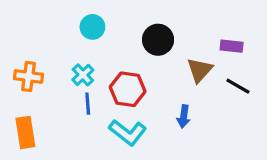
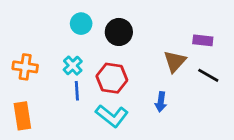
black circle: (158, 40) -> (119, 32), moved

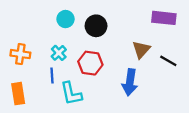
purple rectangle: (203, 40) -> (164, 18), moved, size x1.5
blue line: (77, 91) -> (52, 75), moved
blue arrow: (161, 102) -> (130, 82), size x1.6
cyan L-shape: (112, 116) -> (71, 94), moved, turned 40

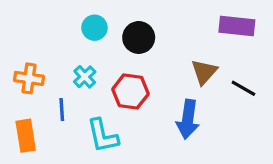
blue line: (52, 75) -> (62, 110), moved

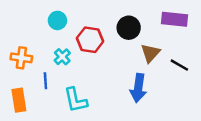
cyan circle: (94, 28) -> (57, 20), moved
black circle: (139, 37) -> (129, 28), moved
red hexagon: (130, 92) -> (90, 40), moved

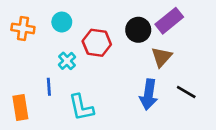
purple rectangle: (174, 19) -> (169, 21), moved, turned -45
orange cross: (21, 58) -> (23, 28), moved
black line: (179, 65) -> (186, 92), moved

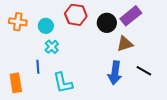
cyan circle: (62, 22) -> (46, 26), moved
red hexagon: (97, 43) -> (76, 15), moved
brown triangle: (162, 57) -> (125, 44), turned 30

